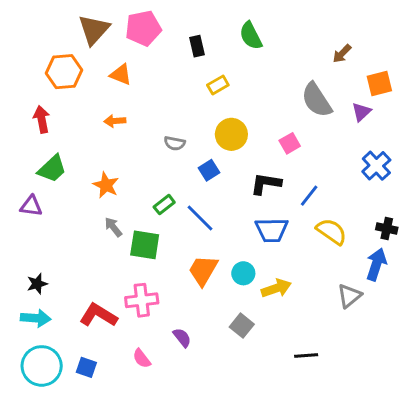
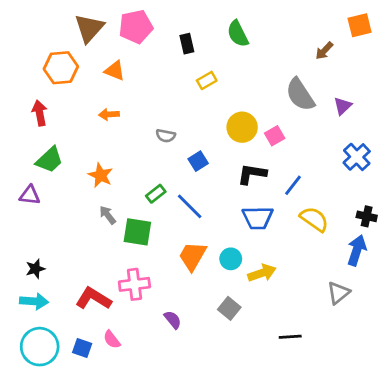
orange square: (379, 84) -> (360, 25), moved
yellow circle: (231, 134) -> (242, 127), moved
gray triangle: (349, 296) -> (338, 293), moved
pink semicircle: (142, 358) -> (112, 340), moved

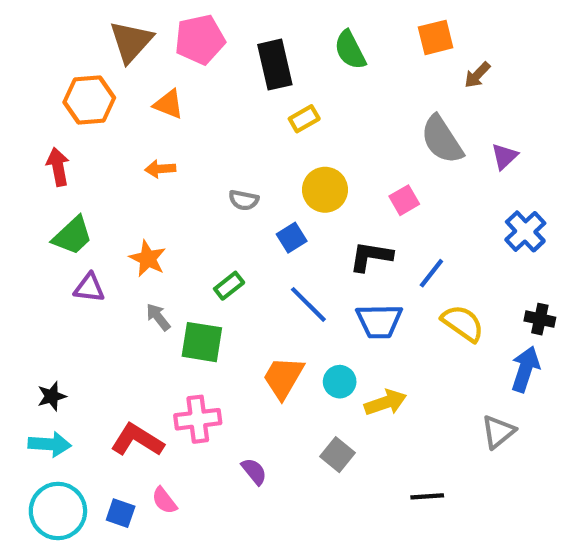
orange square: (360, 25) -> (436, 37), moved
black rectangle: (187, 44) -> (275, 65), size x1.6
yellow circle: (242, 127) -> (325, 190), moved
purple triangle: (30, 195) -> (89, 288), moved
blue line: (190, 206) -> (308, 304), moved

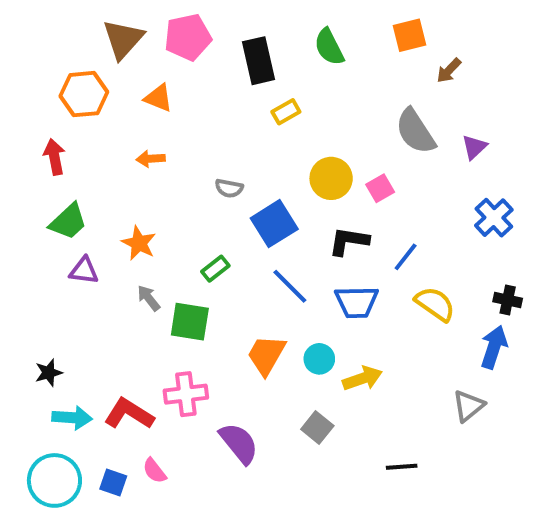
yellow circle: (325, 190) -> (331, 178), moved
blue square: (292, 238) -> (274, 224), size x1.6
cyan arrow: (50, 444) -> (72, 418), moved
purple semicircle: (254, 471) -> (239, 443), size x1.6

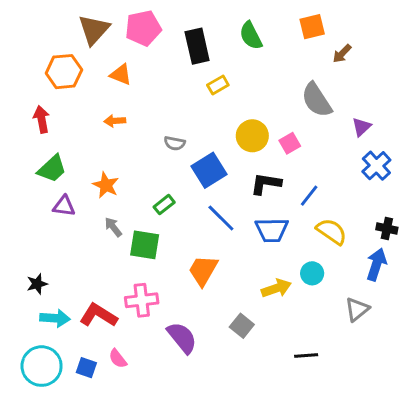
purple triangle: (474, 147) -> (361, 127), moved
cyan circle: (319, 359) -> (312, 273), moved

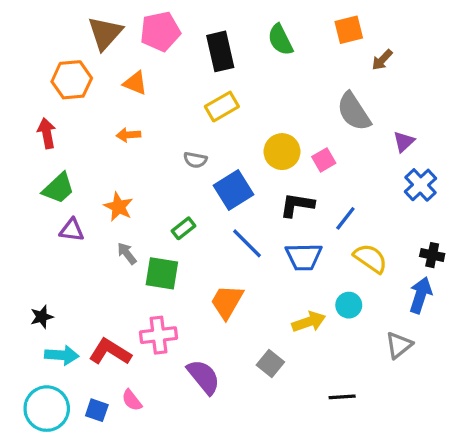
yellow rectangle: (218, 85) -> (222, 107), moved, size x1.4

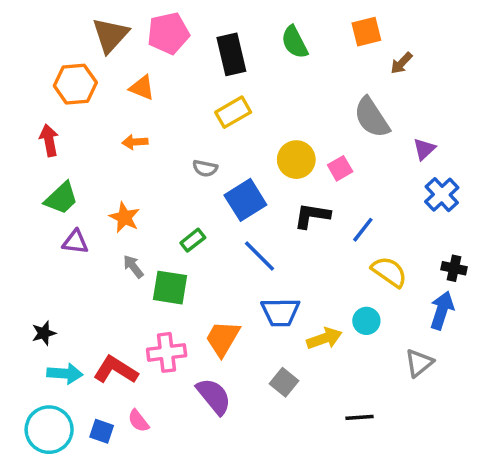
blue trapezoid: (304, 257) -> (280, 312), moved
orange trapezoid: (227, 302) -> (223, 338), moved

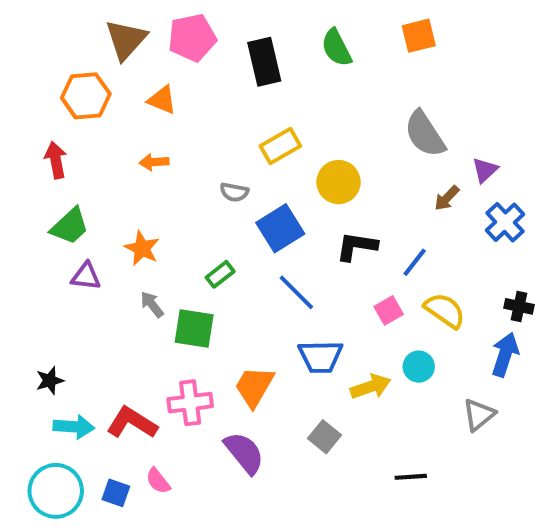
brown arrow: (401, 63) -> (447, 198), moved
yellow rectangle: (233, 112) -> (280, 146), moved
pink square: (340, 168) -> (389, 310), moved

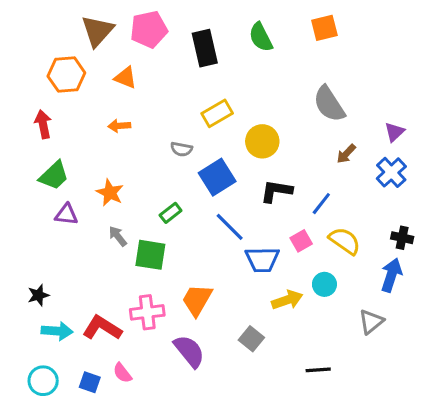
purple triangle: (485, 170) -> (394, 132), moved
blue trapezoid: (320, 357) -> (262, 259), moved
cyan circle: (56, 491) -> (43, 381), size x0.7

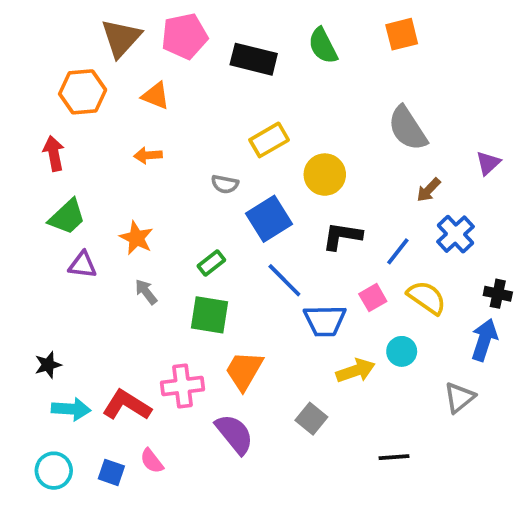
black rectangle: (205, 48) -> (254, 59), turned -63
blue cross: (391, 172) -> (455, 234), moved
green square: (150, 255) -> (209, 315), moved

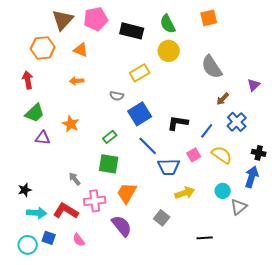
yellow circle: (325, 175) -> (169, 51), moved
gray arrow: (146, 292) -> (75, 179), moved
cyan circle: (402, 351) -> (223, 191), moved
blue square: (111, 472) -> (49, 238), moved

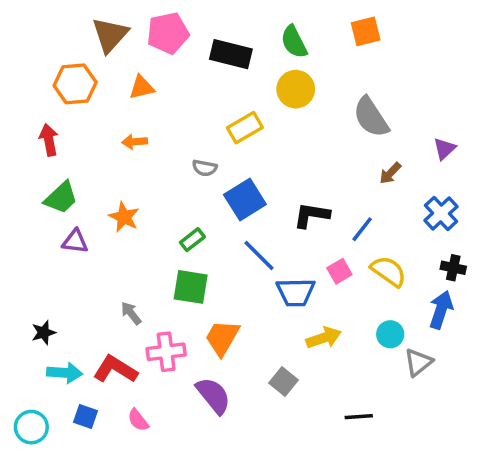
orange triangle: (81, 50) -> (142, 87), turned -35
blue cross: (237, 122) -> (441, 213), moved
cyan circle: (28, 245) -> (31, 427), moved

